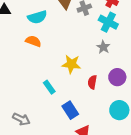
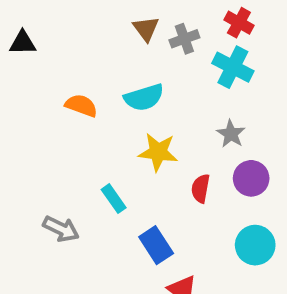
cyan semicircle: (37, 17) -> (144, 97), moved
gray star: (103, 47) -> (231, 134), moved
gray arrow: (21, 119) -> (61, 229), moved

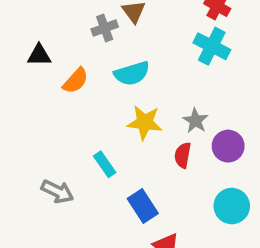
gray cross: (184, 39) -> (105, 28), moved
black triangle: (23, 43) -> (39, 55), moved
orange semicircle: (81, 106) -> (76, 81), turned 112
gray star: (231, 134) -> (195, 121), moved

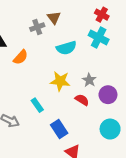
cyan semicircle: (132, 73) -> (66, 48), moved
red semicircle: (183, 155) -> (82, 100), turned 112

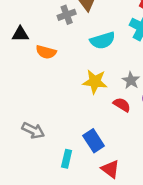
orange semicircle: (21, 57) -> (46, 52), turned 63
cyan rectangle: (37, 105) -> (67, 159), moved, turned 48

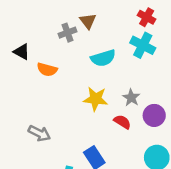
black triangle: (20, 34) -> (22, 52), turned 30
gray arrow: (33, 130) -> (39, 133), moved

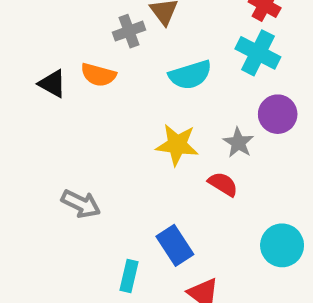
black triangle: (22, 52) -> (52, 84), moved
orange semicircle: (47, 70) -> (98, 75), moved
purple circle: (154, 115) -> (278, 114), moved

